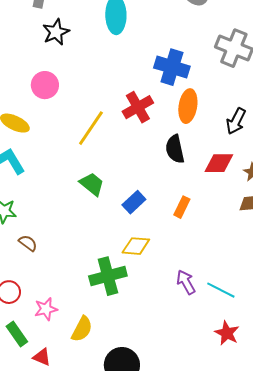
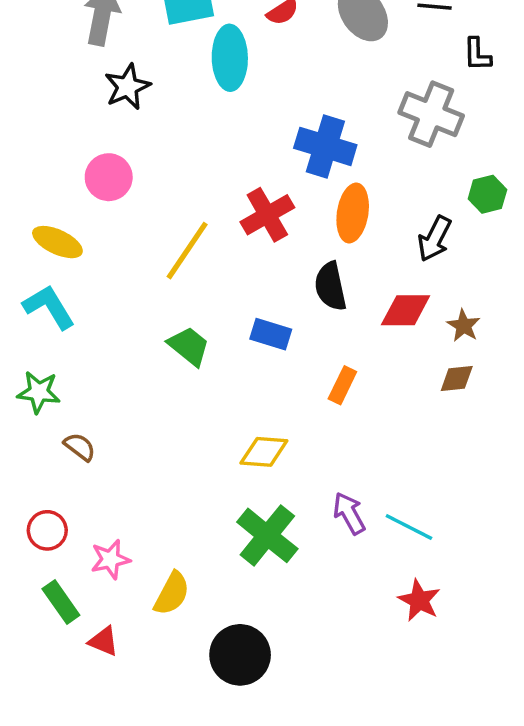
blue rectangle: (134, 202) -> (271, 334), moved, turned 60
green cross: (108, 276) -> (267, 535), moved, turned -36

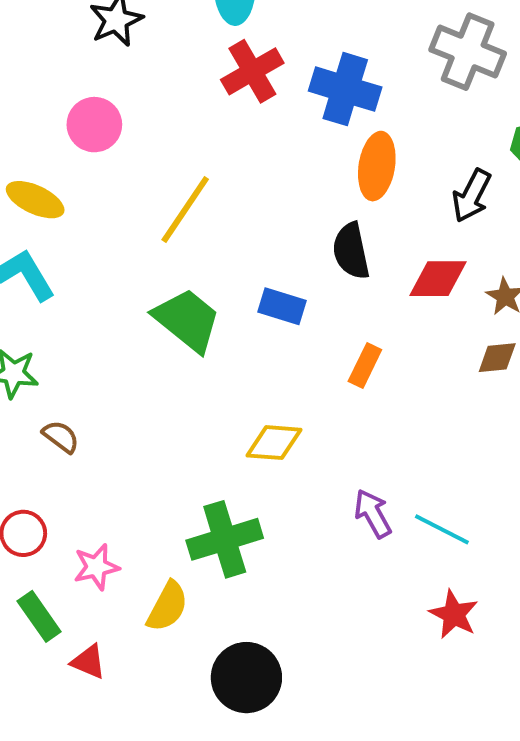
red cross: (267, 215) -> (252, 71), moved
green trapezoid: (189, 346) -> (187, 320), size x1.4
green cross: (267, 535) -> (225, 539), moved, turned 34

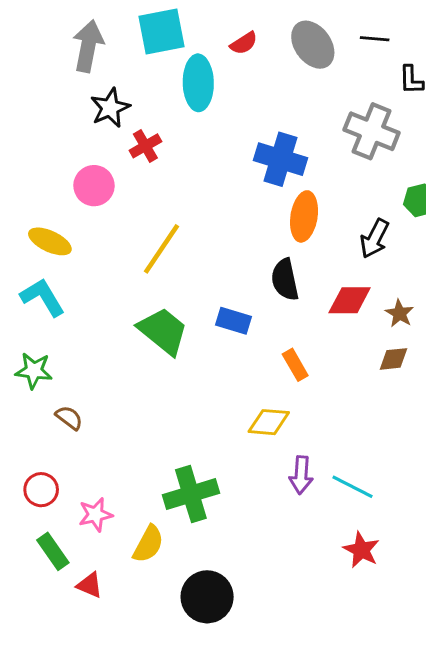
red cross: (252, 71) -> (145, 146), moved, size x0.7
orange rectangle: (365, 366) -> (295, 365), turned -56
yellow diamond: (274, 443) -> (269, 422), moved
purple arrow: (373, 514) -> (301, 475), turned -147

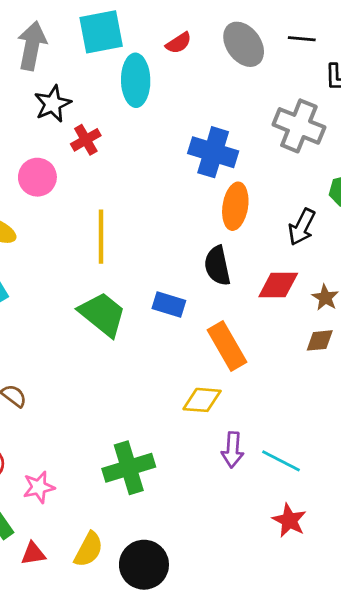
yellow line: (162, 249) -> (101, 237), turned -34
orange rectangle: (295, 365) -> (227, 346), size x1.6
yellow semicircle: (148, 544) -> (89, 549), moved
red triangle: (90, 585) -> (33, 554), turned -32

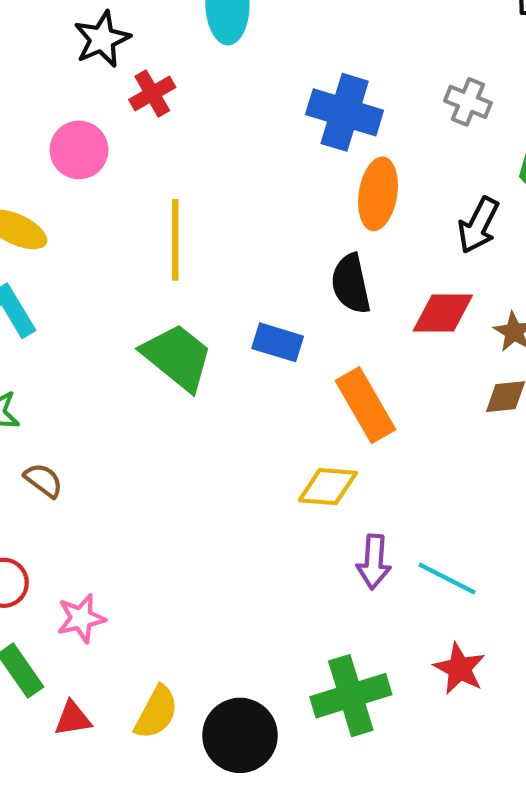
gray cross: (299, 126) -> (468, 102), moved, size x0.6
green cross: (129, 468) -> (351, 696), moved

